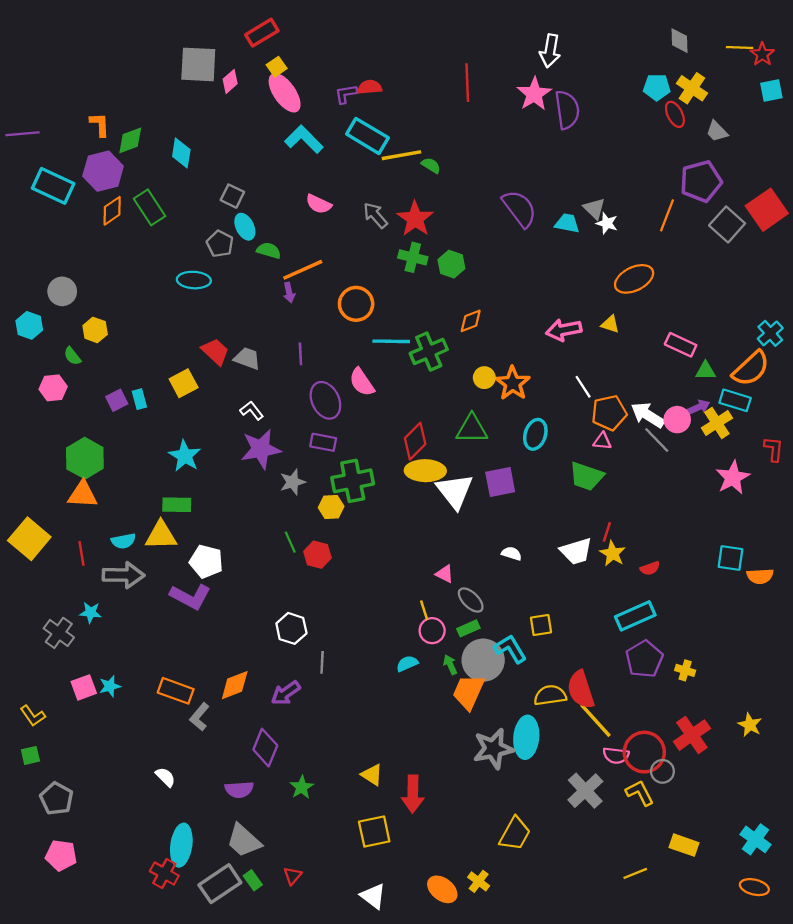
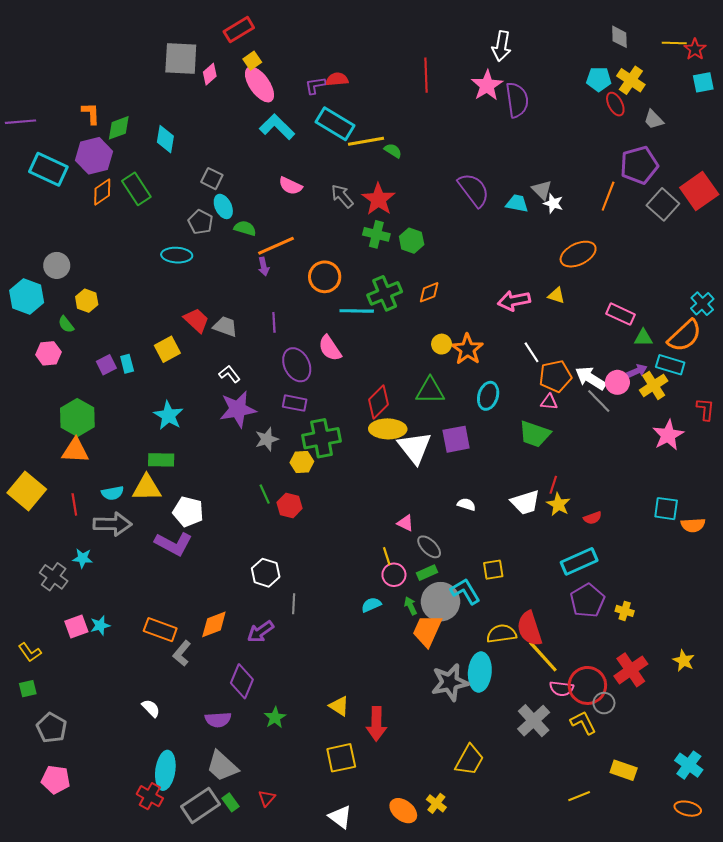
cyan hexagon: (29, 325) -> (27, 296), size x1.4
green cross: (429, 352) -> (385, 293), moved

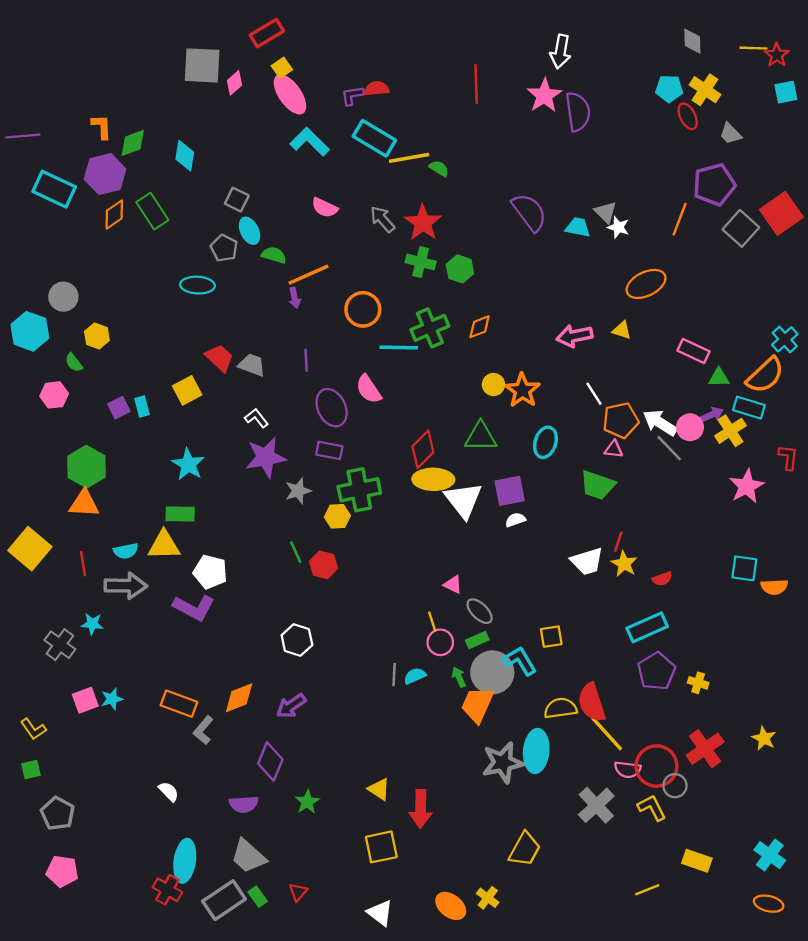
white semicircle: (466, 504) -> (515, 520), moved, turned -36
gray line: (294, 604) -> (394, 675), moved

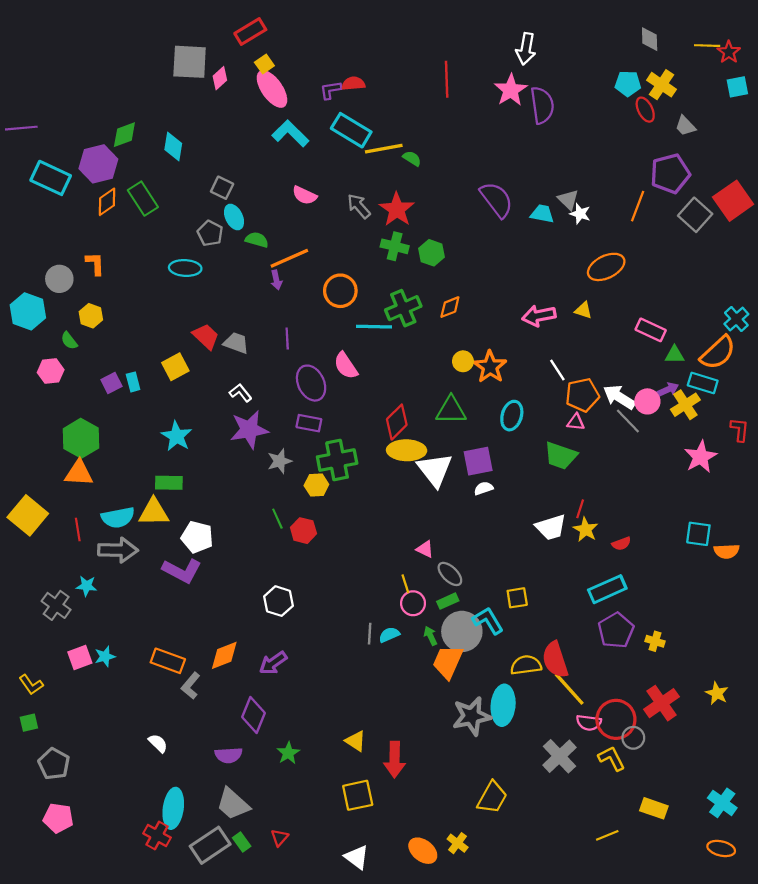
orange L-shape: (102, 127) -> (95, 264), moved
cyan semicircle: (126, 551) -> (118, 518), size x1.4

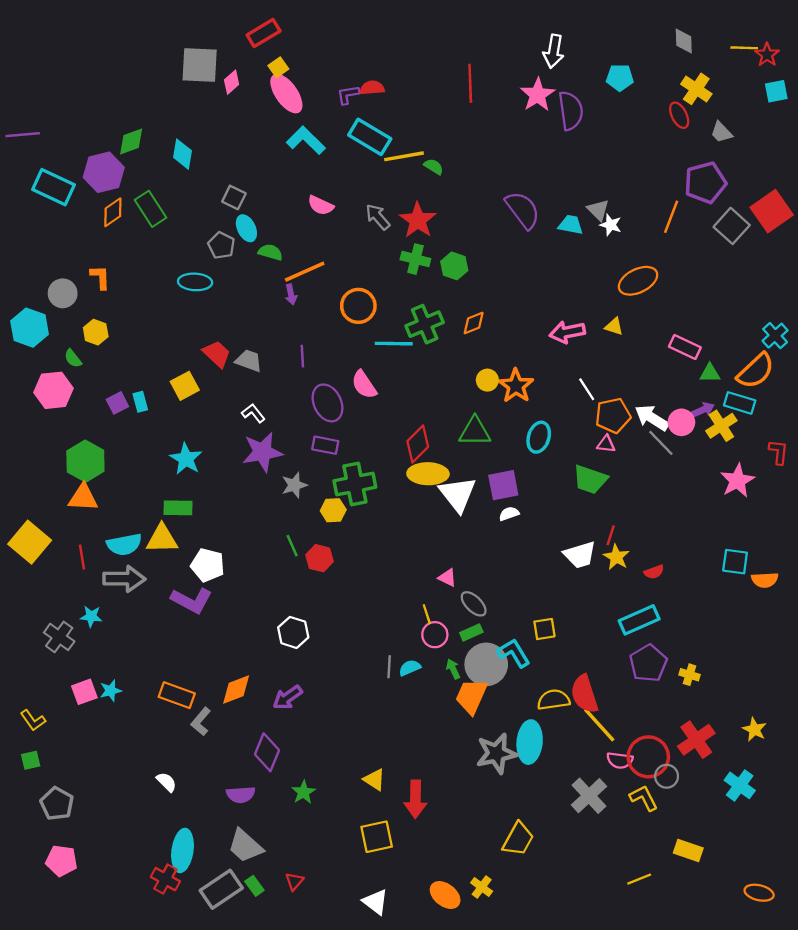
cyan pentagon: (628, 84) -> (620, 78), moved
pink hexagon: (51, 371) -> (53, 390), size x1.4
cyan cross: (722, 803) -> (740, 785), moved

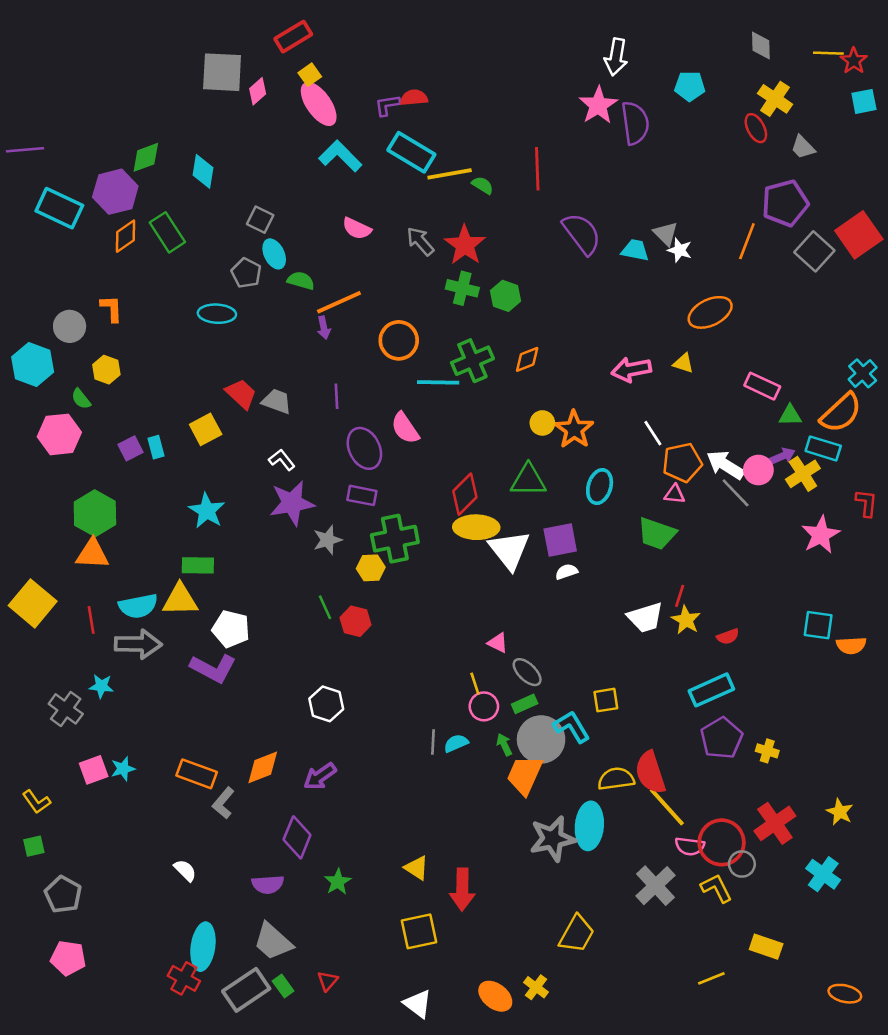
red line: (470, 83) -> (537, 169), moved

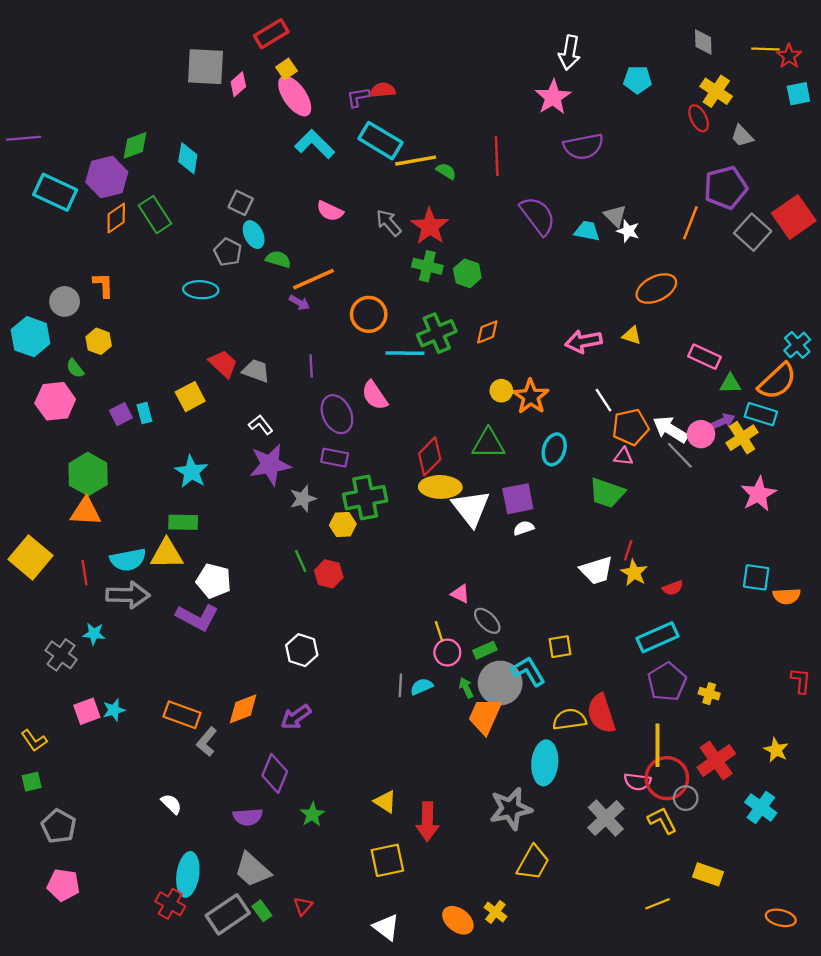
purple semicircle: (635, 123) -> (584, 146), moved, turned 87
purple arrow: (324, 328) -> (299, 303), turned -48
red L-shape: (866, 503) -> (801, 681), moved
yellow line: (667, 807) -> (657, 745), moved, turned 42
gray star: (553, 839) -> (511, 809), moved

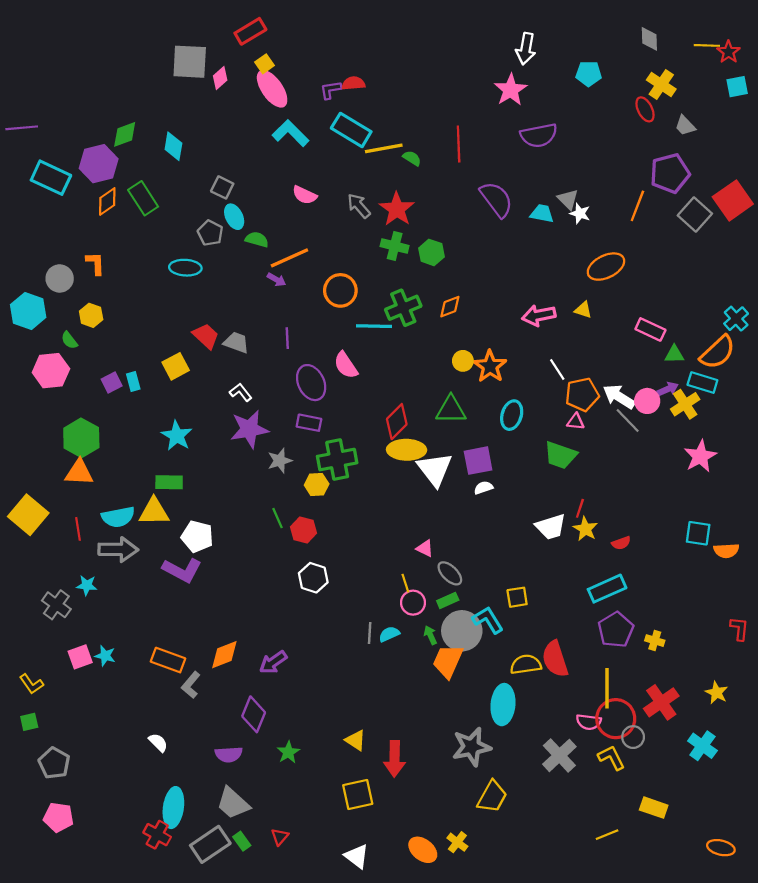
white hexagon: (302, 650) -> (313, 578), moved
cyan star: (114, 710) -> (105, 656), turned 30

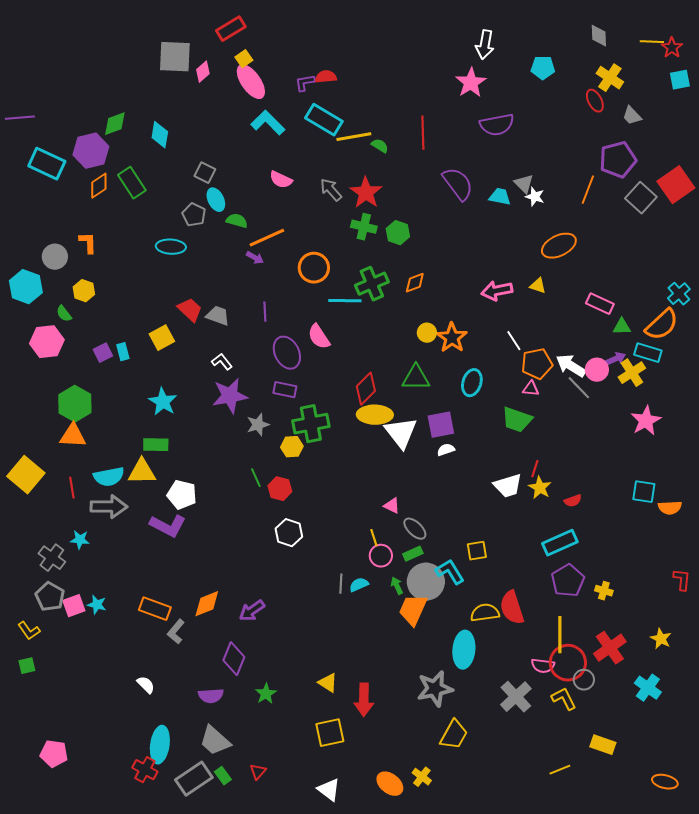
gray pentagon: (54, 763) -> (50, 597), moved

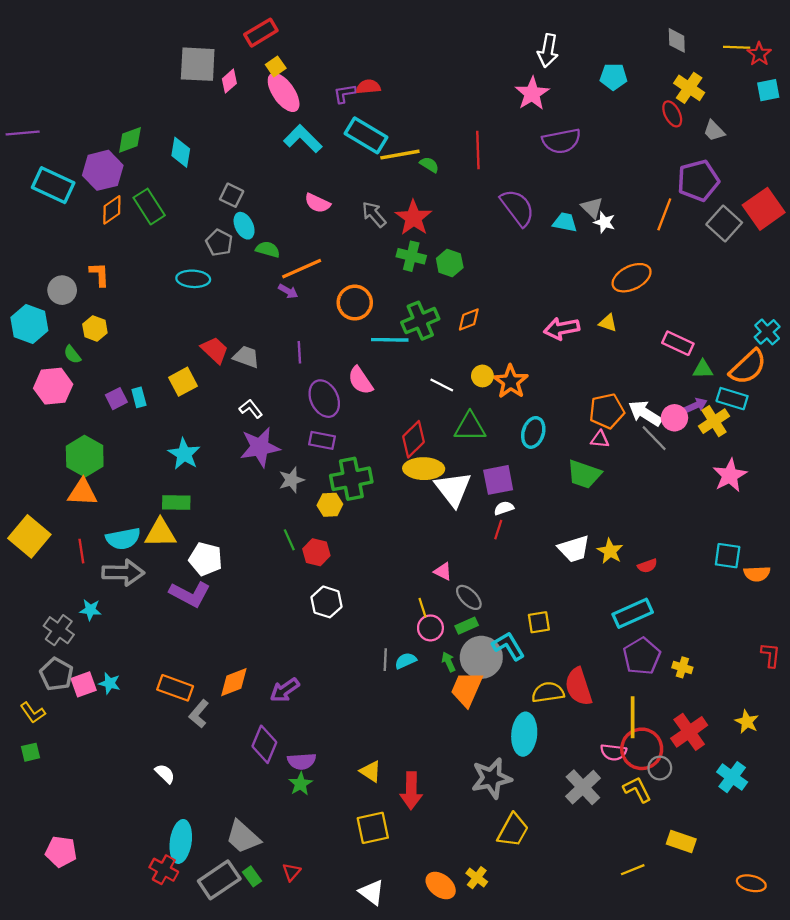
white line: (514, 341) -> (442, 385), moved, turned -30
red line: (535, 469) -> (498, 530), moved
purple semicircle: (211, 696) -> (302, 761), moved

